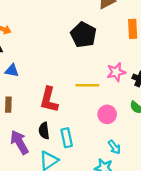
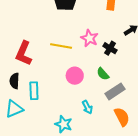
pink star: (116, 72) -> (89, 38), turned 30
cyan arrow: (114, 147) -> (87, 107), moved

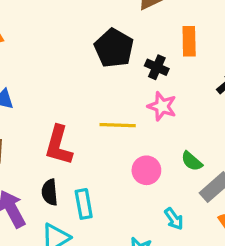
black cross: (110, 48) -> (157, 67), moved

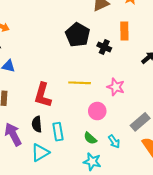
pink star: (162, 106) -> (116, 87), moved
green semicircle: (192, 161) -> (90, 138), moved

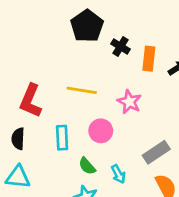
orange rectangle: (124, 31) -> (149, 59), moved
cyan rectangle: (58, 132) -> (62, 138), moved
cyan triangle: (40, 153) -> (18, 177), turned 30

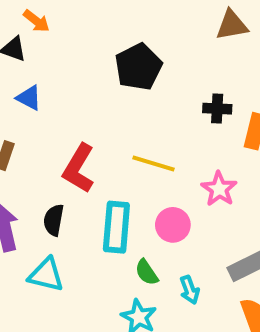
black pentagon: (87, 26) -> (138, 67), moved
black cross: (120, 47) -> (217, 109), turned -36
cyan rectangle: (62, 138) -> (116, 227), size x1.4

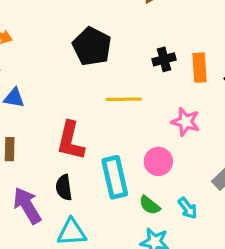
yellow line: (154, 164) -> (124, 99), moved

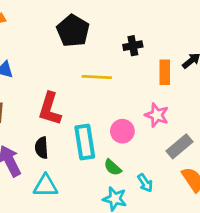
orange rectangle: (199, 68) -> (165, 72), moved
pink star: (186, 122) -> (157, 115), moved
cyan arrow: (188, 208) -> (145, 183), moved

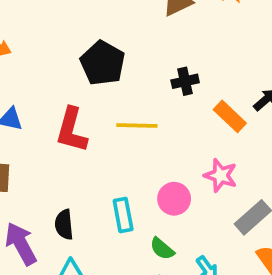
orange rectangle: (165, 72) -> (230, 116), turned -45
red L-shape: (50, 109) -> (72, 130), moved
cyan rectangle: (85, 142) -> (123, 215), size x0.7

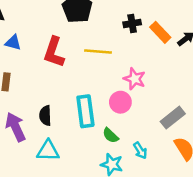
orange rectangle: (230, 116) -> (160, 32), moved
pink star: (221, 175) -> (135, 79), moved
cyan rectangle: (123, 215) -> (85, 111), size x1.4

